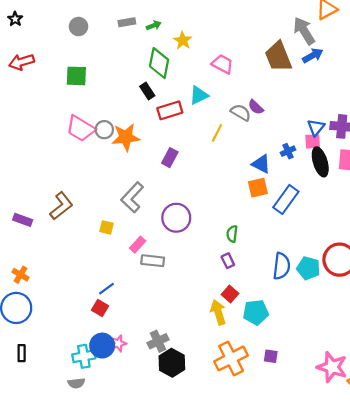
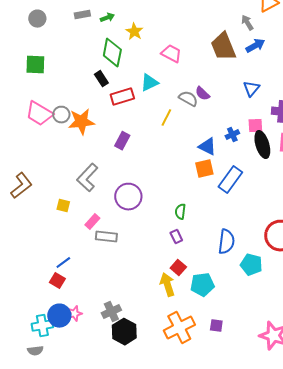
gray arrow: (304, 31) -> (247, 23), size x0.6
blue triangle: (316, 127) -> (251, 89), moved
cyan pentagon: (308, 268) -> (251, 265), moved

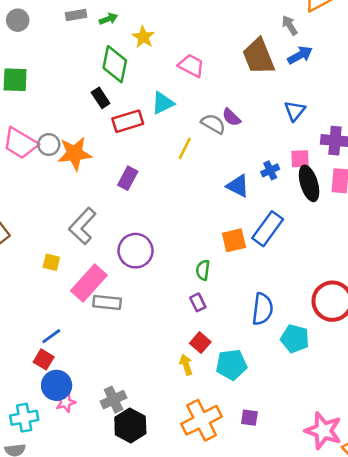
orange square: (204, 169) -> (234, 240), moved
pink rectangle: (92, 222) -> (89, 283), size x1.8
yellow arrow: (167, 285) -> (186, 365), size x0.7
blue circle: (59, 316) -> (57, 385), moved

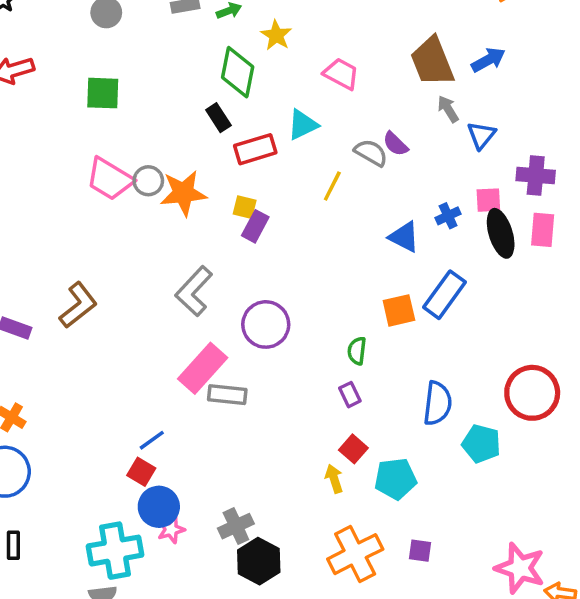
gray arrow: (290, 25) -> (448, 109), moved
yellow square: (51, 262) -> (245, 207), moved
cyan cross: (24, 418) -> (115, 551), size x1.4

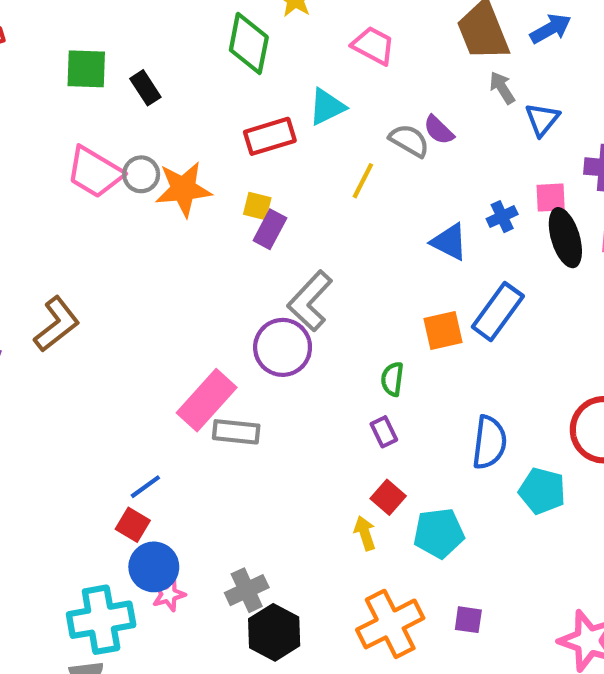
black rectangle: (218, 118) -> (145, 88), moved
gray L-shape: (194, 291) -> (310, 301), moved

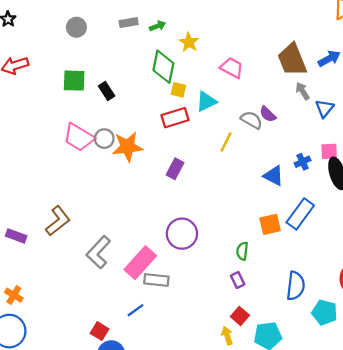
yellow square: (257, 206) -> (178, 90), moved
gray L-shape: (310, 301) -> (98, 252), moved
blue line: (145, 487) -> (136, 310), moved

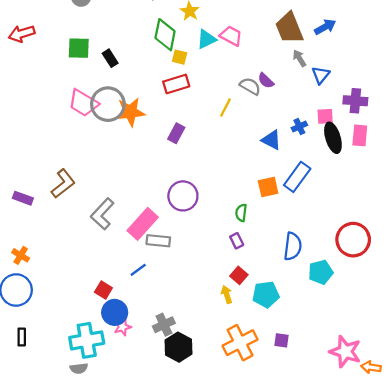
cyan triangle: (206, 101) -> (206, 39), moved
gray circle: (104, 139) -> (108, 104), size x1.8
cyan pentagon: (325, 312) -> (321, 272), turned -30

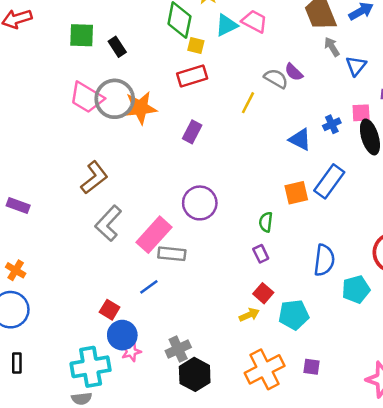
brown L-shape: (63, 184) -> (94, 178), moved
yellow arrow: (227, 294) -> (249, 315), turned 84

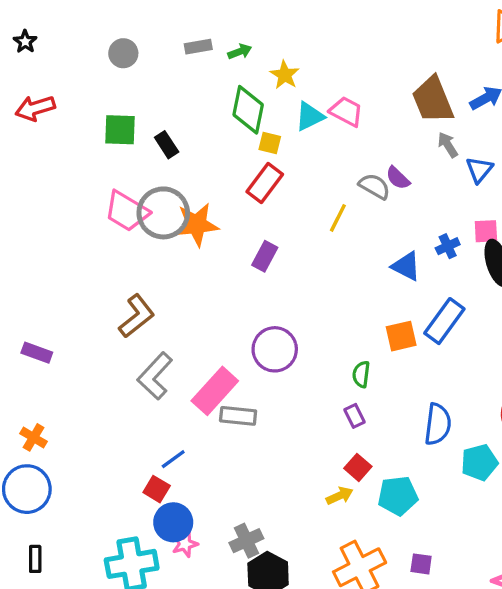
red rectangle: (192, 76) -> (265, 183), turned -36
blue line: (149, 287) -> (173, 459), moved

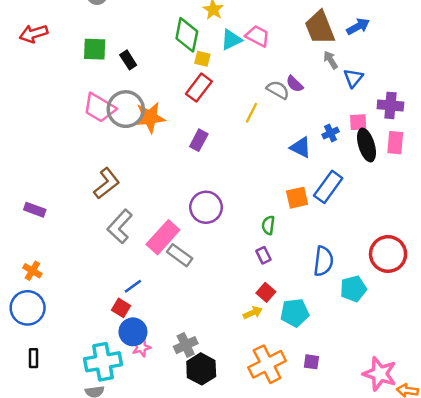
gray rectangle: (238, 416) -> (180, 255), turned 30

